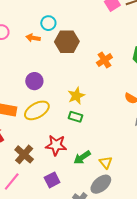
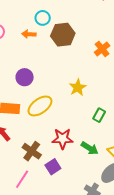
purple circle: (34, 81) -> (25, 77), moved
green rectangle: (76, 117) -> (99, 115), moved, turned -72
green arrow: (82, 157) -> (90, 148), turned -108
purple square: (52, 180) -> (53, 167), moved

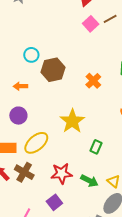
orange arrow: (29, 34) -> (20, 86), moved
yellow star: (78, 87) -> (72, 121), size x1.4
brown cross: (32, 151) -> (24, 172), moved

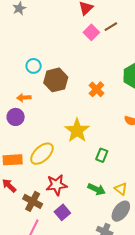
purple circle: (18, 116) -> (16, 117), moved
brown cross: (24, 172) -> (33, 201), moved
red star: (62, 173) -> (57, 185), moved

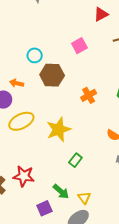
pink square: (91, 32) -> (79, 46), moved
yellow ellipse: (42, 154) -> (21, 121), moved
purple square: (62, 212) -> (44, 208), moved

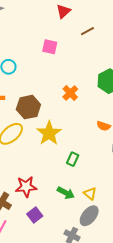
pink square: (79, 46) -> (50, 47), turned -35
brown hexagon: (52, 75) -> (28, 107), moved
purple square: (44, 208) -> (35, 215), moved

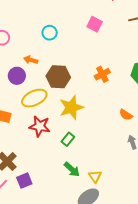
green rectangle: (73, 159) -> (68, 139), moved
red star: (26, 187) -> (40, 126), moved
purple square: (35, 215) -> (24, 181), moved

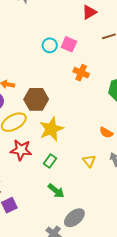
cyan circle: (50, 33) -> (50, 45), moved
orange cross: (102, 74) -> (81, 73), moved, turned -35
yellow triangle: (95, 176) -> (89, 161), moved

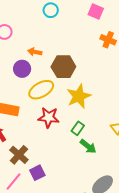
cyan circle: (50, 45) -> (51, 10), moved
green arrow: (56, 191) -> (88, 146), moved

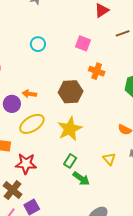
orange arrow: (35, 52) -> (29, 94), moved
brown hexagon: (63, 67) -> (71, 92), moved
red star: (49, 117) -> (26, 164), moved

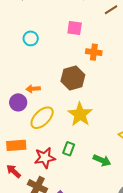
green rectangle: (70, 161) -> (69, 149), moved

